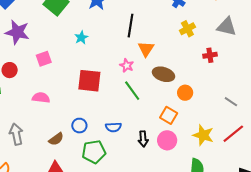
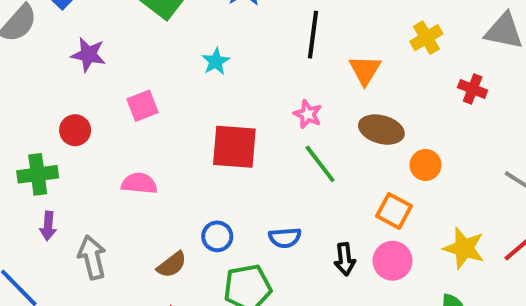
purple star: (17, 32) -> (88, 55), size x0.7
orange triangle: (146, 49) -> (365, 70), moved
red cross: (210, 55) -> (473, 89), turned 32

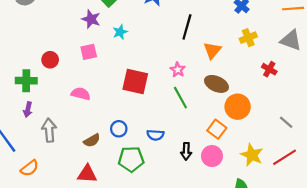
purple star: (88, 55) -> (91, 19), moved
cyan star: (216, 61) -> (120, 32), moved
orange circle: (426, 165) -> (238, 107), size x1.5

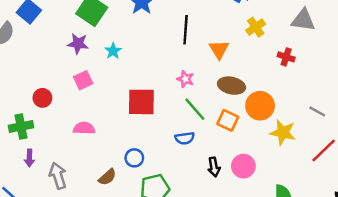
orange square: (217, 129) -> (228, 120), moved
blue semicircle: (155, 135) -> (185, 138), moved
yellow star: (252, 155) -> (283, 132), moved

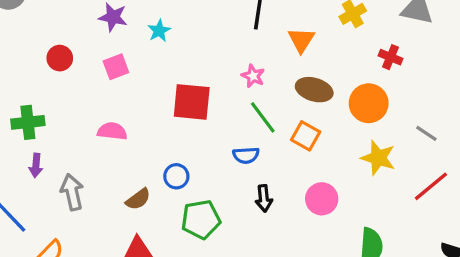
red circle: (42, 98) -> (60, 58), moved
orange circle: (260, 106) -> (369, 103), moved
black arrow: (214, 167) -> (264, 198), moved

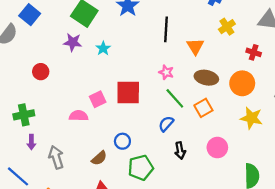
pink square: (116, 67) -> (98, 99), moved
orange square: (306, 136) -> (203, 108), turned 36
blue semicircle: (246, 155) -> (166, 124), turned 140

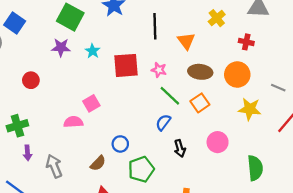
red square: (128, 92) -> (126, 65), moved

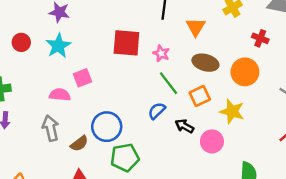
cyan star: (93, 51) -> (58, 46), moved, size x1.5
yellow star: (250, 109) -> (232, 111), moved
blue circle: (120, 144) -> (107, 127), size x1.6
black arrow: (180, 148) -> (184, 126), moved, turned 126
gray arrow: (54, 166) -> (51, 128), moved

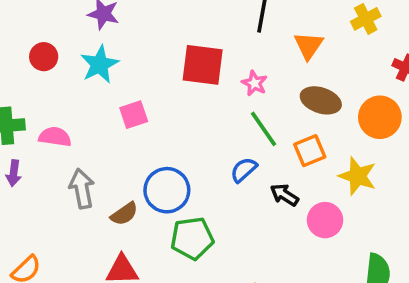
pink semicircle: (60, 95) -> (55, 137), moved

